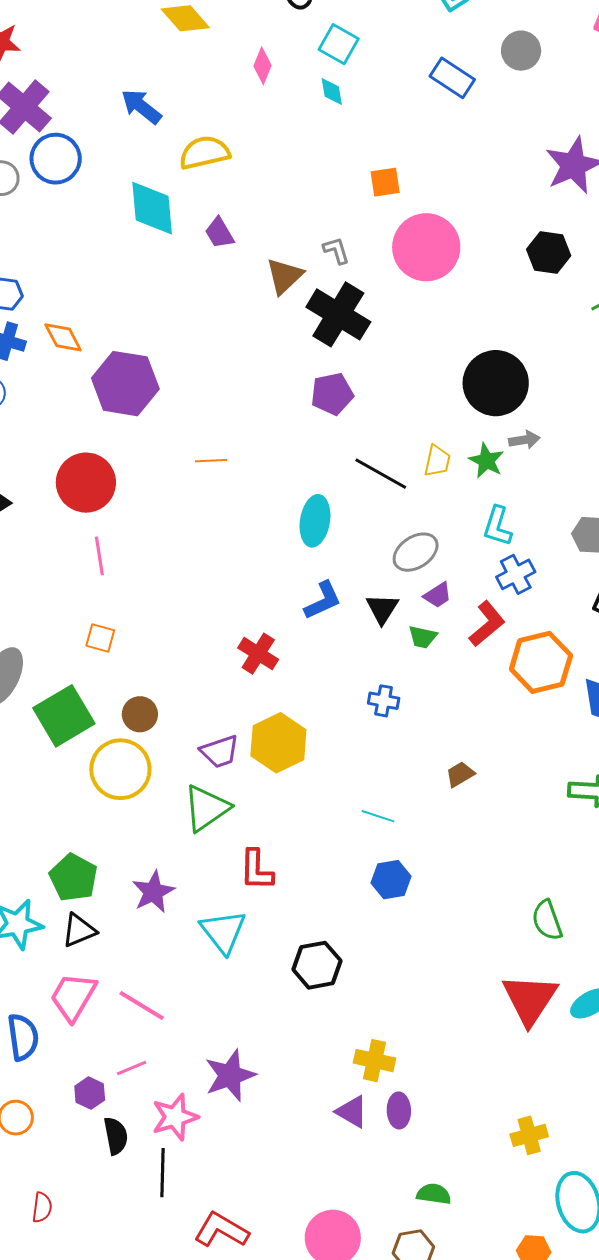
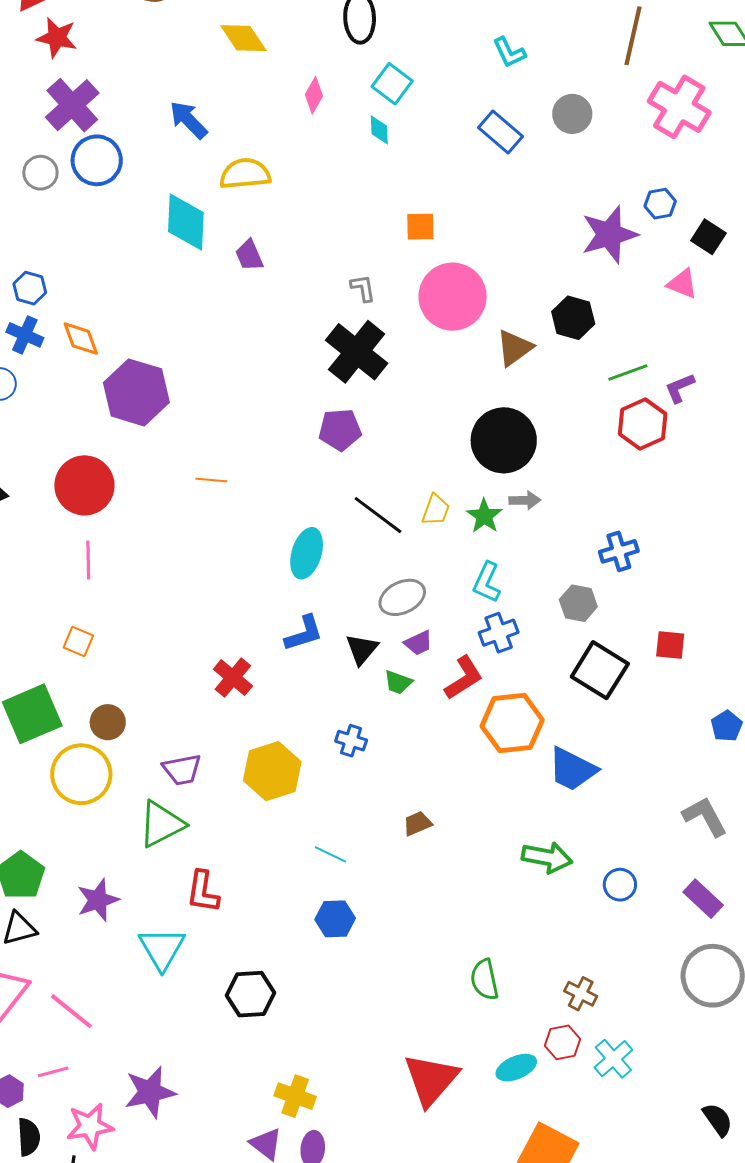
brown triangle: (284, 276) -> (514, 348), moved
yellow hexagon: (278, 743) -> (272, 771), moved
red triangle: (530, 999) -> (431, 1080), moved

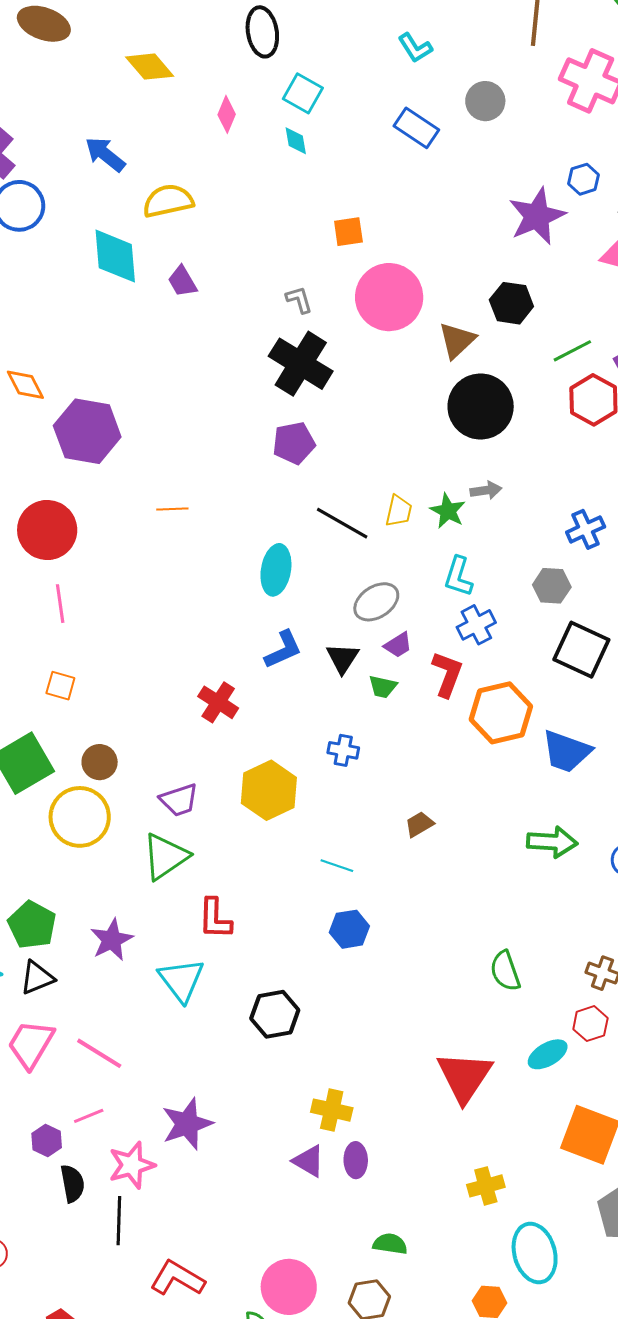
black circle: (504, 440) -> (481, 407), moved
red L-shape: (464, 678) -> (447, 674), turned -30

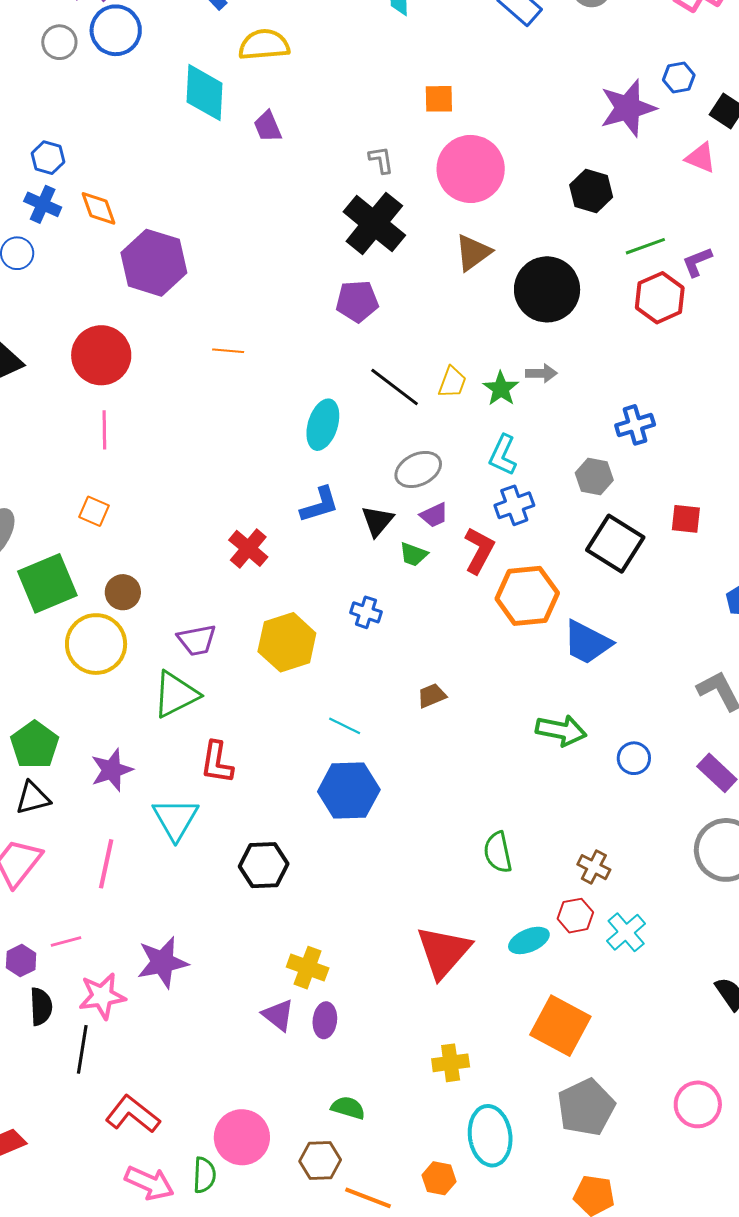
brown triangle: (457, 340) -> (473, 253), moved
blue hexagon: (349, 929) -> (349, 791), size x1.5
pink line: (99, 1053) -> (106, 864), moved, turned 63

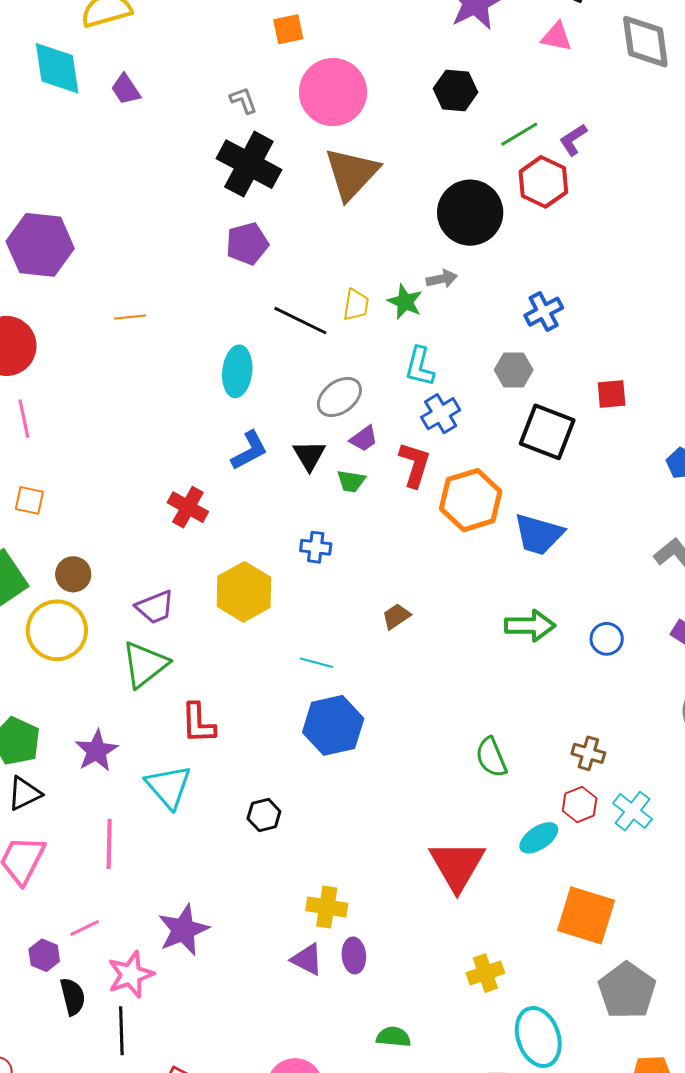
brown triangle: (473, 253) -> (351, 174), size x1.5
black circle: (547, 289) -> (470, 213), moved
black hexagon: (264, 865) -> (264, 815), size x0.7

